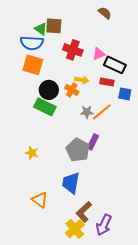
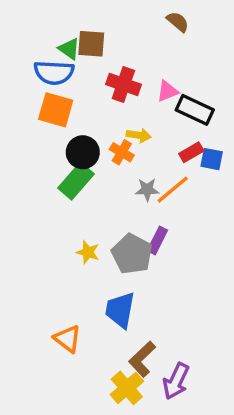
red rectangle: (107, 82) -> (191, 152), moved, turned -40
green rectangle: (45, 107) -> (76, 181), turned -75
yellow star: (32, 153) -> (88, 252), moved

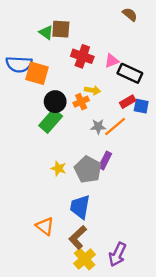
brown semicircle: (178, 22) -> (130, 14), moved
blue semicircle: (54, 73) -> (19, 64), moved
orange cross: (122, 152) -> (81, 102), turned 35
brown L-shape: (142, 359) -> (78, 237), moved

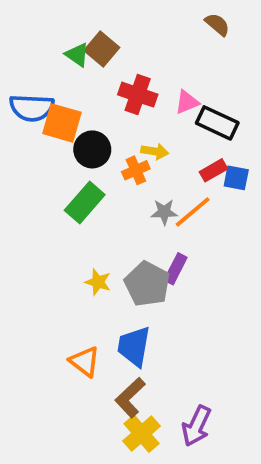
brown square: (61, 29) -> (102, 49), turned 36
black circle: (55, 102) -> (92, 149), moved
orange triangle: (45, 226) -> (85, 362), moved

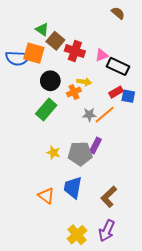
brown square: (102, 49) -> (55, 41), moved
orange square: (62, 123) -> (34, 53), moved
gray pentagon: (147, 284) -> (80, 154), turned -30
brown L-shape: (130, 398) -> (109, 197), moved

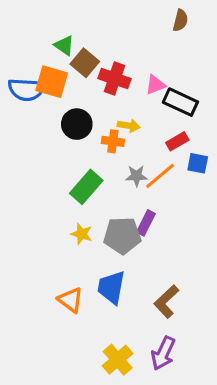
brown semicircle: (118, 13) -> (180, 20), turned 64
orange cross: (74, 92) -> (113, 141), turned 32
blue square: (128, 96) -> (198, 163), moved
green rectangle: (46, 110) -> (86, 187), moved

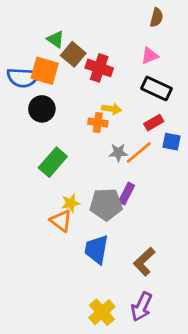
pink triangle: (155, 85) -> (150, 56), moved
black circle: (77, 124) -> (42, 109), moved
green rectangle: (86, 187) -> (53, 162), moved
yellow star: (82, 234) -> (71, 203), turned -30
orange triangle: (71, 300) -> (61, 221), moved

